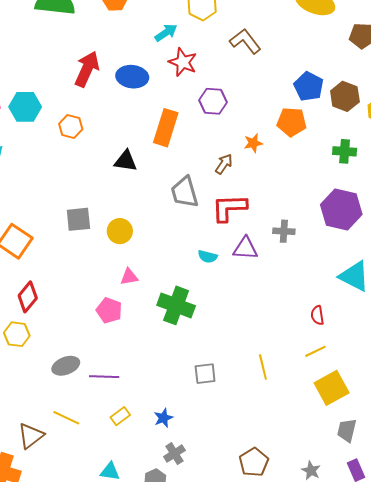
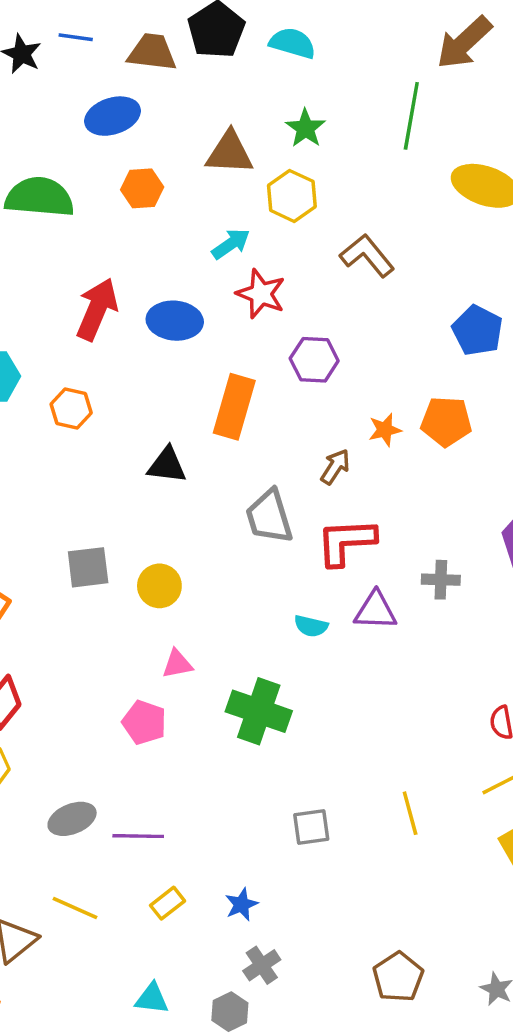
orange pentagon: (292, 122) -> (446, 421), moved

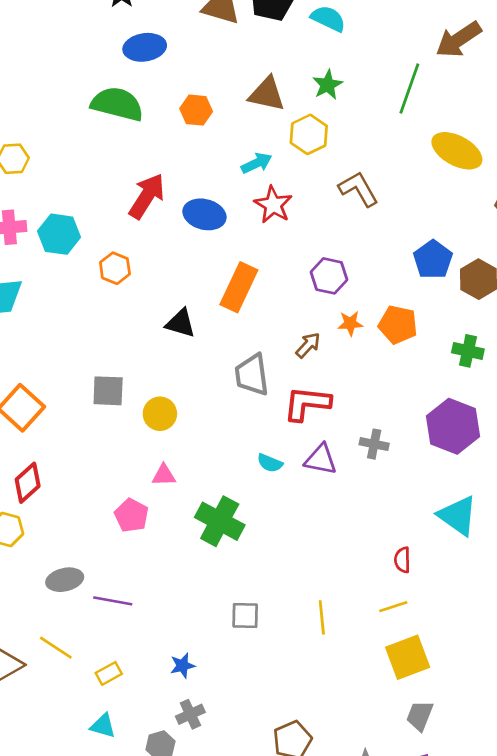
blue ellipse: (113, 116) -> (145, 47), moved
purple hexagon: (314, 360) -> (329, 276), moved
yellow rectangle: (167, 903) -> (109, 673), moved

